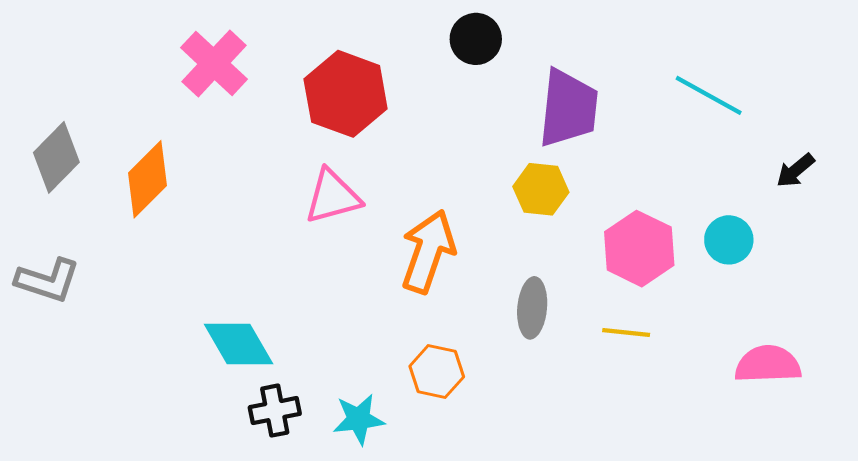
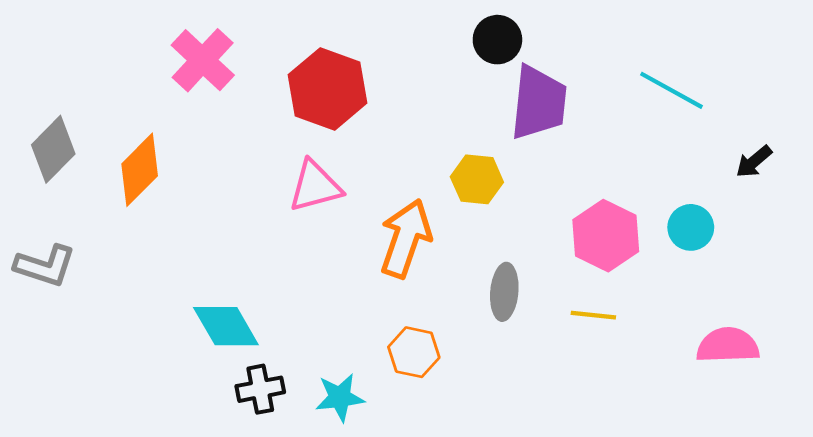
black circle: (476, 39) -> (497, 40), moved
yellow hexagon: (541, 189) -> (477, 179), moved

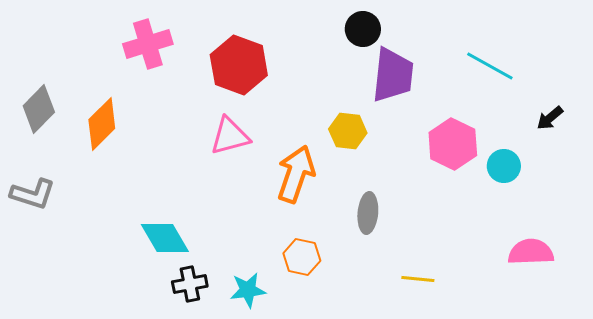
pink cross: (203, 60) -> (148, 44), turned 30
pink hexagon: (606, 236) -> (453, 144), moved
yellow line: (593, 315) -> (418, 279), moved

